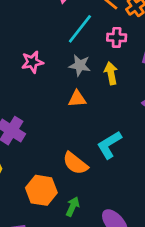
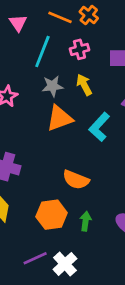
orange triangle: (77, 99) -> (60, 118), size x1.5
cyan L-shape: (109, 145) -> (99, 127), moved

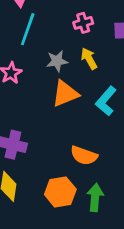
cyan line: (42, 51) -> (28, 29), moved
green arrow: (86, 221) -> (95, 197), size x1.4

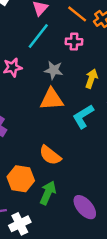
pink cross: (83, 23) -> (74, 42), moved
yellow arrow: (89, 59) -> (91, 79), moved, turned 30

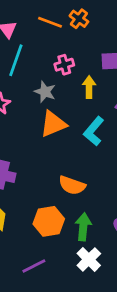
pink cross: (74, 42) -> (64, 65), moved
gray star: (54, 70) -> (45, 92), turned 30
white cross: (20, 224) -> (89, 259), moved

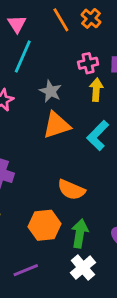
orange line: (50, 22) -> (61, 20), turned 35
pink cross: (64, 65) -> (88, 63), moved

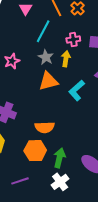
cyan line: (23, 56) -> (43, 31), moved
yellow arrow: (96, 90) -> (66, 59), moved
orange semicircle: (71, 190) -> (45, 127), moved, turned -30

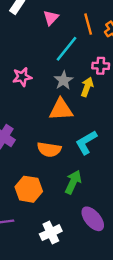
cyan L-shape: (77, 90) -> (86, 142), moved
orange semicircle: (45, 127) -> (49, 150), moved
green arrow: (59, 158) -> (73, 182), moved

